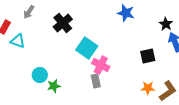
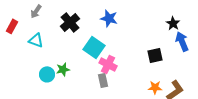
blue star: (126, 13) -> (109, 18), moved
cyan triangle: (18, 41) -> (36, 40), moved
green star: (54, 86) -> (63, 69), moved

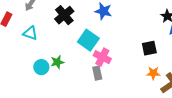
orange star: (155, 87) -> (153, 73), moved

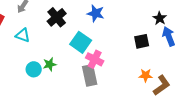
black square: (149, 48) -> (142, 41), moved
gray rectangle: (97, 73) -> (90, 75), size x1.5

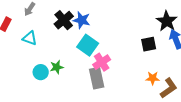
blue star: (96, 13) -> (82, 20), moved
black star: (160, 18) -> (167, 21), size x1.5
pink cross: (95, 59) -> (102, 62), turned 30

